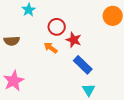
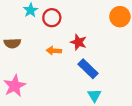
red circle: (57, 27) -> (52, 18), moved
orange arrow: (51, 48) -> (54, 51), turned -32

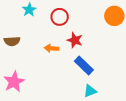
red circle: (52, 18) -> (60, 17), moved
cyan triangle: (94, 95) -> (90, 91), turned 40

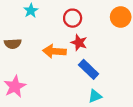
red circle: (60, 17) -> (73, 18), moved
orange arrow: (52, 48) -> (54, 51), size x1.5

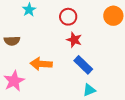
orange arrow: (54, 51) -> (41, 64), moved

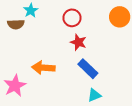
brown semicircle: (12, 41) -> (16, 24), moved

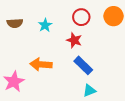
cyan star: (31, 10) -> (45, 25), moved
red circle: (72, 18) -> (81, 17), moved

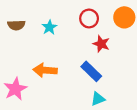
red star: (74, 40) -> (101, 44), moved

